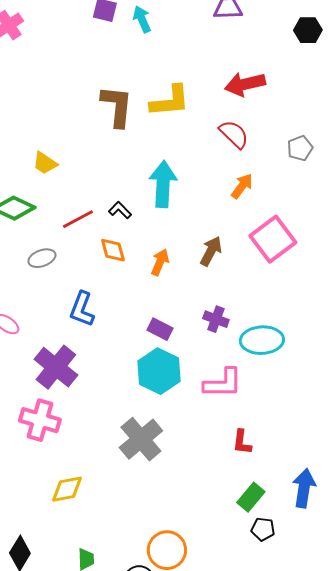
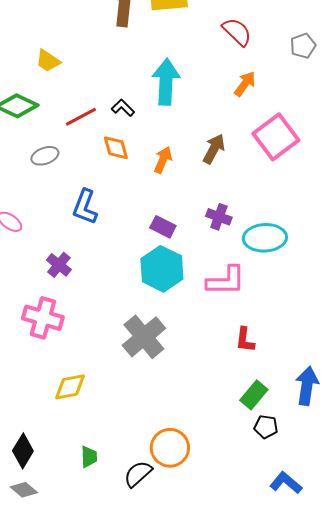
purple cross: (56, 367) -> (59, 265), size x0.6

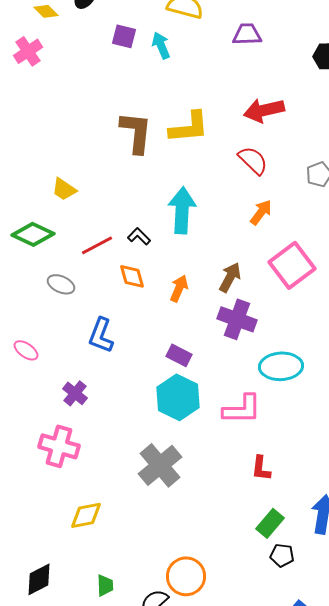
gray ellipse: (45, 156) -> (61, 284), turned 44
purple cross: (219, 217) -> (237, 319), moved, size x1.5
black diamond: (23, 451) -> (39, 579), turned 32

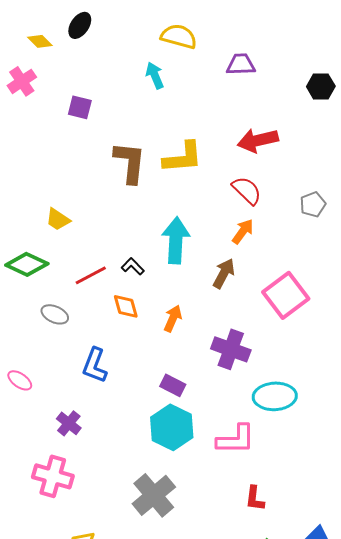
purple square: (124, 36) -> (80, 107), moved
orange arrow: (261, 212) -> (243, 231), moved
brown arrow: (230, 277) -> (224, 273), moved

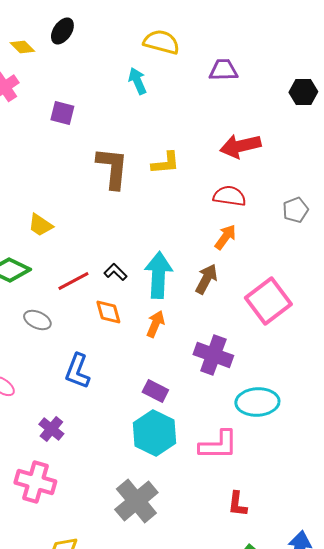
yellow L-shape: (183, 157) -> (165, 163), size x0.7
red semicircle: (247, 190) -> (229, 196), turned -36
cyan arrow: (176, 240) -> (158, 275), moved

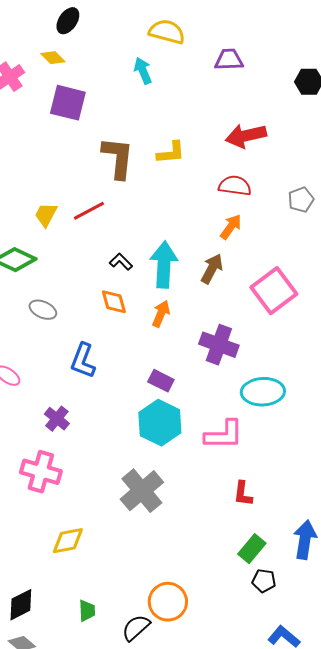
yellow diamond: (22, 47) -> (53, 58), moved
purple square: (62, 113) -> (68, 103), size x1.5
yellow trapezoid: (40, 225) -> (46, 215), turned 84
red line: (73, 281) -> (89, 211), moved

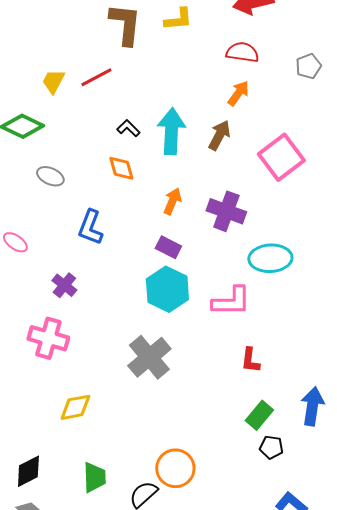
orange arrow: (161, 314) -> (172, 201), moved
green trapezoid: (87, 611) -> (94, 477), size x1.4

